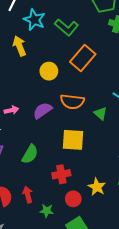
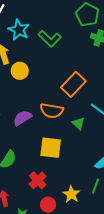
orange rectangle: (83, 58) -> (73, 84), moved
yellow circle: (49, 71) -> (20, 71), moved
red cross: (61, 174) -> (38, 180), turned -36

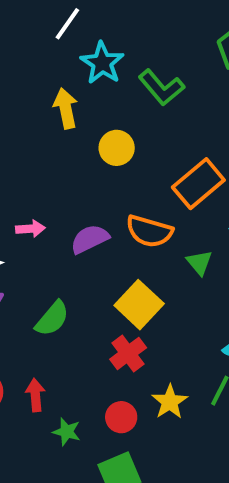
yellow circle: (20, 71) -> (117, 148), moved
yellow square: (51, 148) -> (139, 305), turned 30
red cross: (38, 180) -> (128, 353), moved

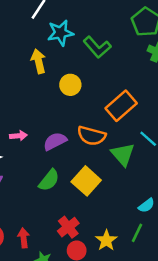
cyan star: (102, 63) -> (60, 33), turned 30
green triangle: (199, 263) -> (123, 154), size x1.5
green semicircle: (52, 319) -> (49, 180), moved
red cross: (128, 353) -> (68, 227), moved

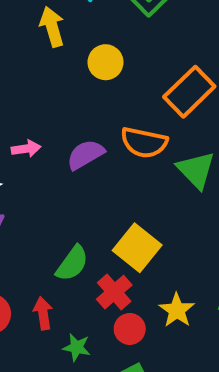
green semicircle: (49, 180) -> (72, 263), moved
yellow square: (86, 181) -> (137, 248), moved

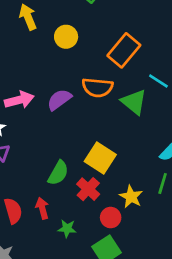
pink arrow: (26, 149) -> (19, 100), size x1.5
red circle: (130, 329) -> (111, 218), moved

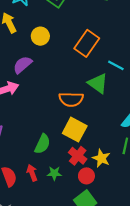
orange semicircle: (97, 87) -> (71, 99), moved
purple semicircle: (59, 100) -> (23, 65), moved
red cross: (88, 189) -> (78, 156), moved
green star: (67, 229) -> (54, 173), moved

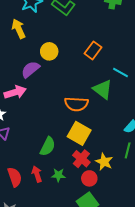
yellow circle: (40, 36) -> (49, 51), moved
orange rectangle: (87, 43) -> (93, 50), size x0.7

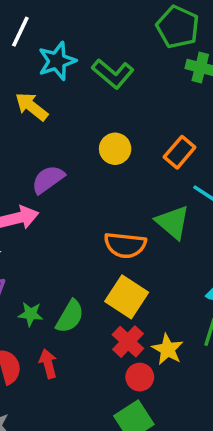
yellow arrow: (19, 29) -> (32, 106), turned -30
orange rectangle: (93, 50) -> (180, 152), moved
yellow circle: (49, 51) -> (115, 149), moved
green star: (58, 175) -> (31, 314), moved

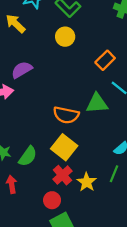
yellow circle: (115, 149) -> (65, 37), moved
green triangle: (173, 222) -> (97, 103), turned -50
red circle: (140, 377) -> (52, 200), moved

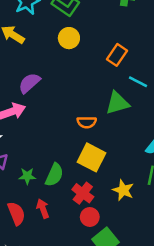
orange semicircle: (66, 115) -> (87, 122), size x0.7
red cross: (62, 175) -> (83, 193), moved

